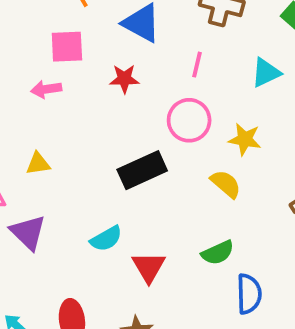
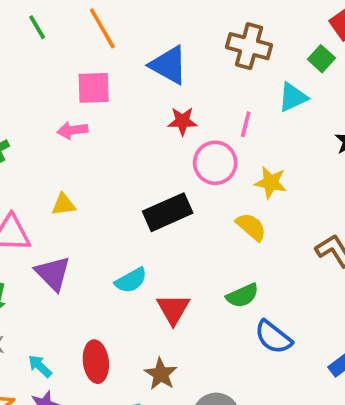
pink line: (197, 65) -> (246, 124), moved
cyan triangle: (266, 73) -> (293, 97), moved
red star: (124, 79) -> (182, 121), moved
blue semicircle: (249, 294) -> (273, 337), turned 129

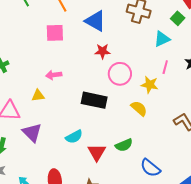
pink line: (246, 124) -> (165, 67), moved
pink arrow: (72, 130) -> (54, 75), moved
black rectangle: (168, 212) -> (94, 100), turned 35
green semicircle: (242, 296) -> (124, 145), moved

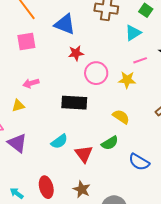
pink line: (165, 67) -> (140, 60), turned 64
yellow semicircle: (139, 108) -> (121, 117), moved

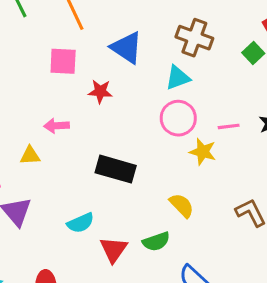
cyan triangle: (133, 33) -> (178, 78), moved
red star: (76, 53) -> (100, 91), moved
pink circle: (96, 73) -> (178, 118), moved

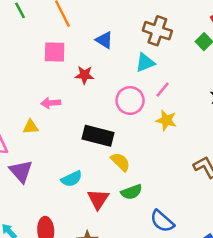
blue triangle: (127, 48) -> (104, 40), size x0.7
pink circle: (178, 118) -> (130, 100), moved
pink line: (229, 126) -> (163, 90), moved, turned -42
yellow semicircle: (182, 205) -> (120, 162), moved

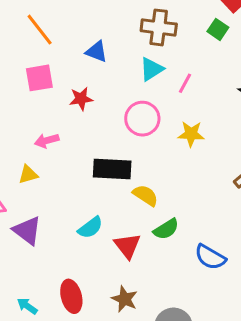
pink line: (163, 90) -> (185, 83), moved

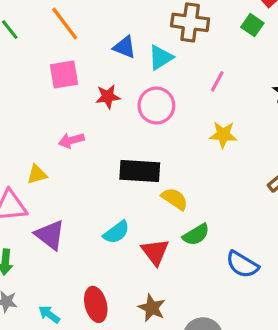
cyan triangle: (152, 69) -> (161, 57), moved
pink circle: (142, 119) -> (156, 106), moved
yellow triangle: (28, 175) -> (37, 174), moved

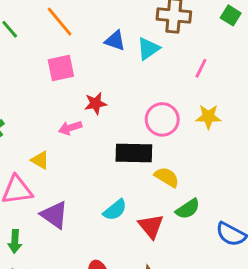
red star: (108, 97) -> (96, 103), moved
pink circle: (156, 106) -> (162, 119), moved
yellow triangle: (37, 174) -> (40, 160), turned 48

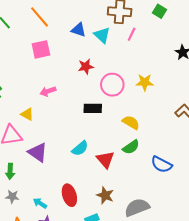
cyan triangle: (148, 49) -> (102, 35), turned -42
pink line: (201, 68) -> (132, 34), moved
red star: (96, 103) -> (86, 67), moved
black rectangle: (134, 153) -> (93, 108), size x0.7
yellow semicircle: (167, 177) -> (131, 122), moved

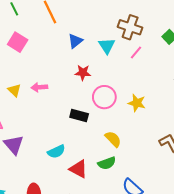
blue triangle: (79, 30) -> (75, 41), moved, turned 49
pink square: (41, 49) -> (18, 42), moved, turned 30
yellow triangle: (27, 114) -> (14, 90), moved
red triangle: (105, 159) -> (78, 169), turned -36

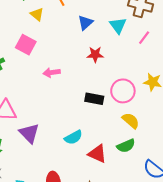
pink square: (18, 42) -> (26, 45), moved
pink line: (136, 52) -> (144, 38), moved
yellow triangle: (14, 90) -> (37, 14), moved
pink circle: (104, 97) -> (123, 91), moved

